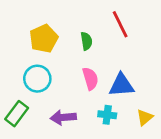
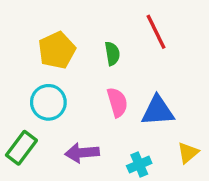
cyan cross: (107, 115) -> (139, 165), moved, turned -30

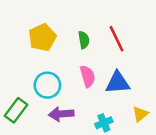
red line: (156, 32) -> (116, 39), moved
cyan circle: (48, 102) -> (47, 85), moved

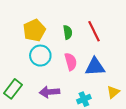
cyan circle: (47, 85) -> (40, 56), moved

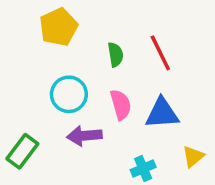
yellow pentagon: (34, 30) -> (59, 27), moved
purple arrow: (49, 92) -> (84, 136), moved

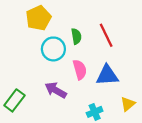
cyan circle: (69, 94) -> (53, 49), moved
purple arrow: (84, 136) -> (56, 90), turned 35

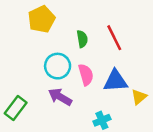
cyan circle: (53, 49) -> (58, 66), moved
yellow triangle: (128, 104) -> (139, 97), moved

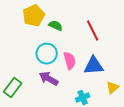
green semicircle: (82, 39) -> (56, 26), moved, turned -56
yellow triangle: (139, 97) -> (113, 88), moved

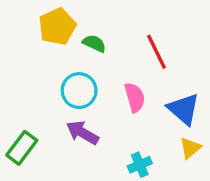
pink semicircle: (70, 61) -> (135, 97), moved
blue triangle: (94, 66) -> (184, 109), moved, turned 45

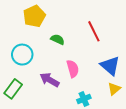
green semicircle: (94, 43) -> (58, 39), moved
cyan circle: (79, 91) -> (22, 55), moved
pink semicircle: (135, 97) -> (73, 69), moved

